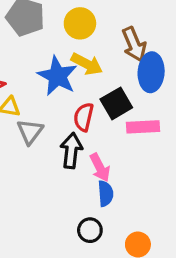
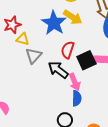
black square: (116, 103) -> (86, 60), moved
black arrow: (71, 151) -> (58, 70), turned -65

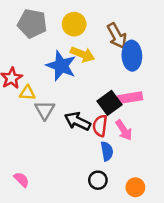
red semicircle: (68, 50) -> (100, 126), moved
pink arrow: (75, 82) -> (124, 130), moved

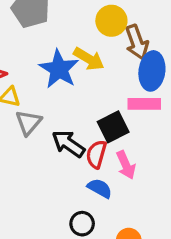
yellow circle: (74, 24) -> (111, 21), moved
pink rectangle: (130, 98) -> (144, 104), moved
blue semicircle: (107, 151) -> (100, 188), turned -60

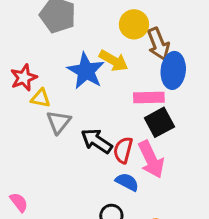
pink rectangle: (144, 104) -> (149, 98), moved
black square: (113, 127) -> (159, 122), moved
pink arrow: (126, 165) -> (151, 159), size x1.4

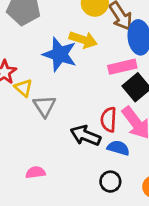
yellow triangle: (40, 98) -> (23, 88), turned 42
black arrow: (97, 141) -> (85, 136), moved
pink semicircle: (19, 202) -> (36, 172), moved, turned -48

